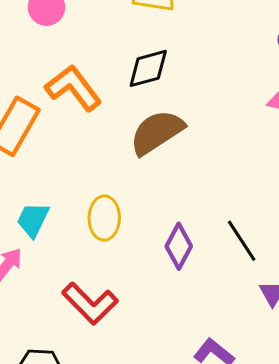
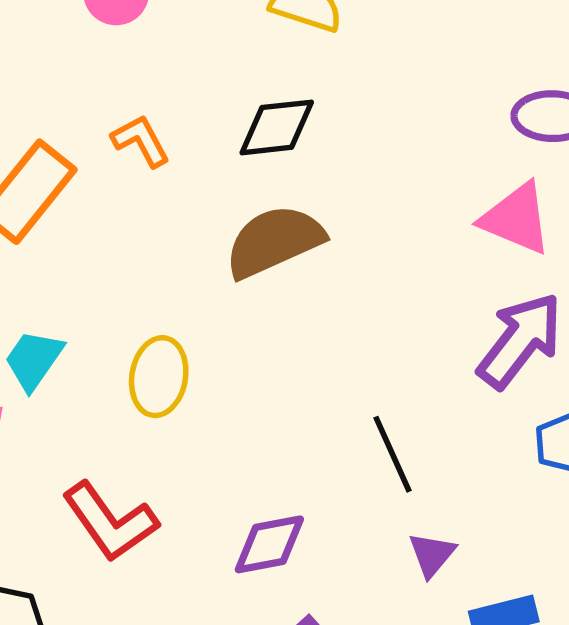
orange L-shape: (73, 88) -> (141, 141), size x0.6
purple diamond: (179, 246) -> (269, 544), moved, turned 42

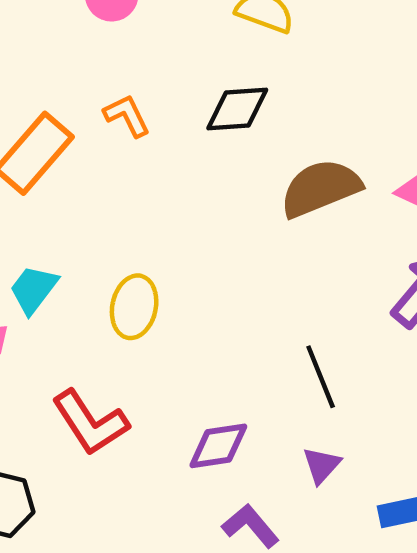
brown semicircle: (274, 241) -> (321, 188), moved
purple triangle: (432, 555) -> (322, 465), moved

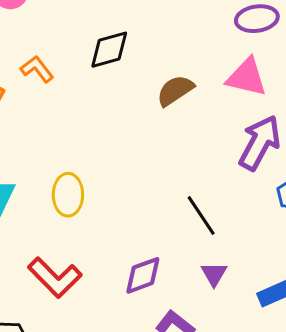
brown semicircle: (321, 188) -> (175, 91), size x0.7

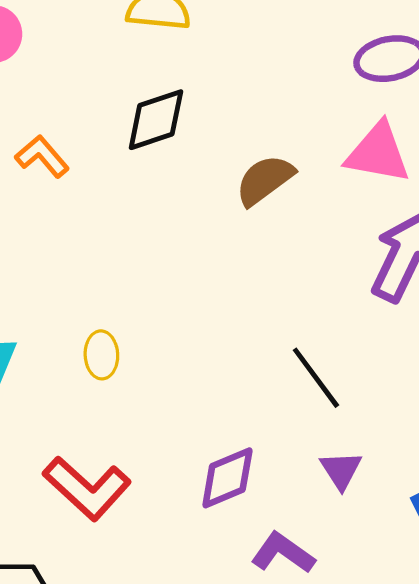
yellow ellipse: (68, 195) -> (101, 355), size x0.7

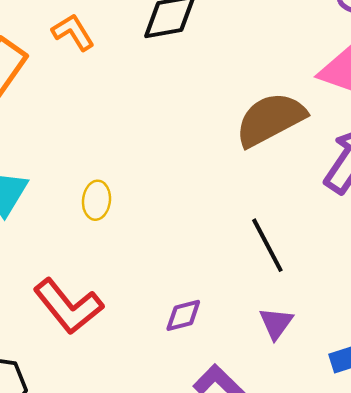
brown semicircle: (265, 180) -> (270, 119), moved, size x1.4
purple diamond: (227, 478) -> (183, 315), size x0.7

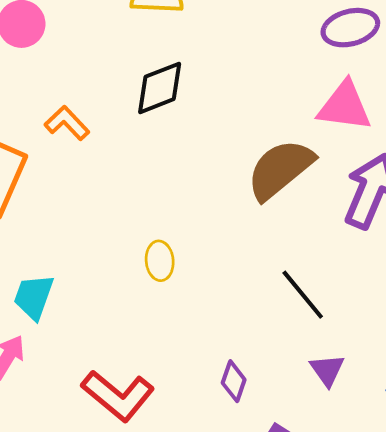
yellow ellipse: (96, 200) -> (160, 261), moved
purple diamond: (183, 315) -> (234, 381), turned -45

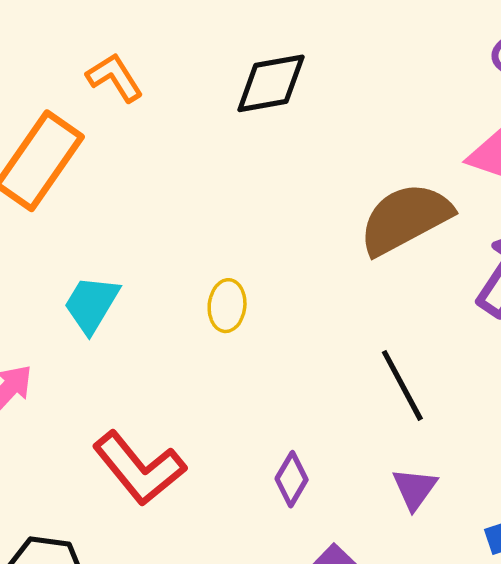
orange L-shape: (67, 123) -> (115, 77), moved
cyan trapezoid: (34, 297) -> (91, 304), moved

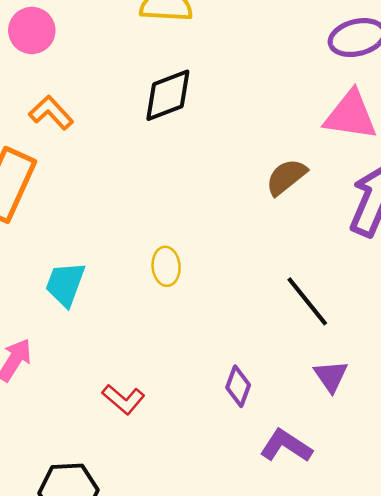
brown semicircle: (405, 219) -> (286, 177), size x0.6
red L-shape: (139, 468) -> (123, 399), size x0.6

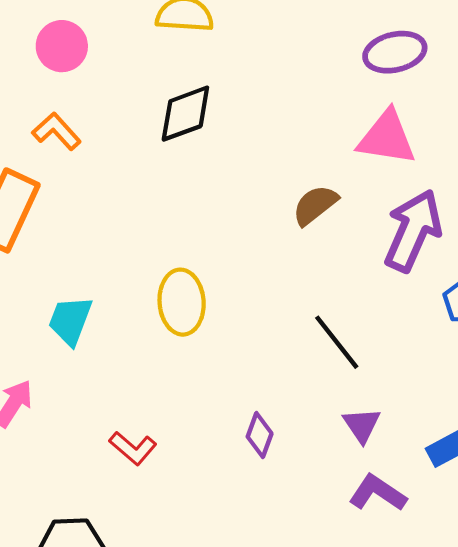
pink circle: (32, 30) -> (62, 46), moved
yellow ellipse: (166, 266) -> (182, 302), size x1.5
purple L-shape: (286, 446) -> (378, 493), moved

